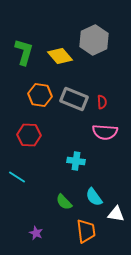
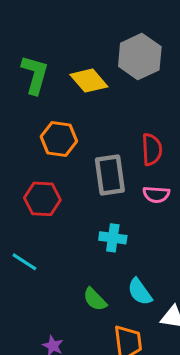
gray rectangle: (74, 99) -> (110, 175), moved, turned 60
red semicircle: (102, 102) -> (152, 149), size x1.5
pink semicircle: (105, 132) -> (156, 194), size x0.7

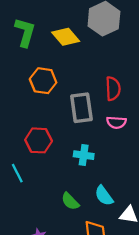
red hexagon: (42, 199) -> (39, 140), moved
cyan line: (24, 262) -> (17, 173), turned 30

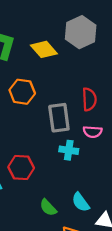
red hexagon: (39, 140) -> (21, 167), moved
cyan cross: (84, 155) -> (69, 150), moved

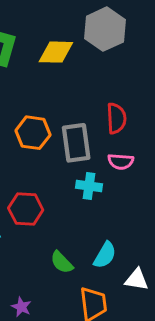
yellow diamond: (44, 49) -> (56, 52), turned -48
orange hexagon: (22, 92) -> (33, 133), moved
cyan semicircle: (81, 202) -> (105, 255), turned -114

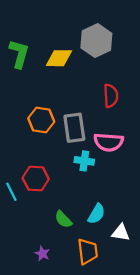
red semicircle: (116, 118) -> (111, 96), moved
pink semicircle: (121, 161) -> (109, 142), size x1.5
purple star: (21, 307) -> (42, 254), moved

